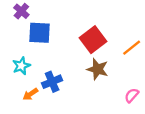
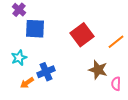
brown star: (98, 69) -> (98, 70), moved
pink semicircle: (132, 95) -> (116, 84), turned -40

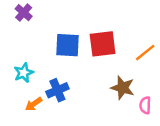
blue square: (35, 29) -> (67, 45), moved
red square: (82, 35) -> (103, 44), turned 30

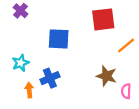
red square: (103, 44) -> (103, 19), moved
orange arrow: (34, 104) -> (29, 90), turned 120

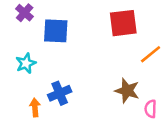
blue square: (59, 39) -> (56, 31), moved
cyan star: (21, 63) -> (26, 63), moved

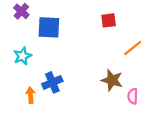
red square: (123, 23) -> (109, 20), size x0.6

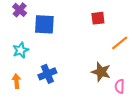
orange arrow: (31, 95) -> (16, 81), moved

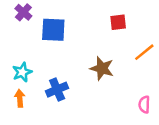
cyan star: (21, 50) -> (22, 72), moved
brown star: (101, 72) -> (102, 68), moved

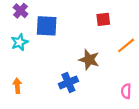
cyan star: (22, 72) -> (19, 42), moved
blue cross: (57, 90) -> (68, 82), moved

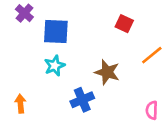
red square: (103, 19) -> (124, 24), turned 32
cyan star: (19, 42) -> (55, 66), moved

